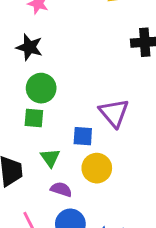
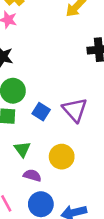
blue square: (83, 136) -> (41, 112), moved, turned 30

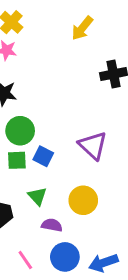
blue square: (41, 112) -> (43, 156), moved

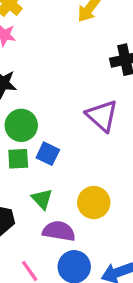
purple triangle: (93, 145) -> (102, 116), moved
purple semicircle: (52, 225) -> (59, 231), size x1.4

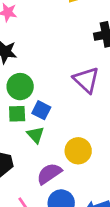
green triangle: (42, 199) -> (36, 135), moved
purple semicircle: (59, 231) -> (49, 174), turned -45

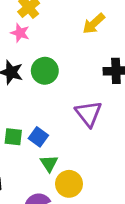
green circle: (20, 87) -> (45, 71), moved
green triangle: (36, 135) -> (49, 163), moved

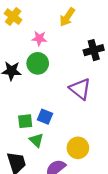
pink star: (20, 33) -> (39, 38), moved
green triangle: (49, 163) -> (36, 140), moved

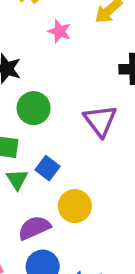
green circle: (38, 63) -> (34, 108), moved
blue square: (45, 117) -> (48, 168), moved

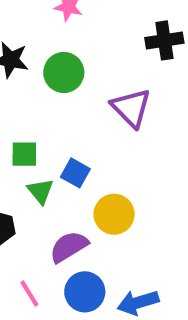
green circle: (34, 108) -> (64, 72), moved

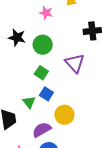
green square: (24, 154) -> (41, 73), moved, turned 32

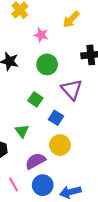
green circle: (43, 45) -> (47, 64), moved
blue square: (46, 94) -> (56, 118), moved

